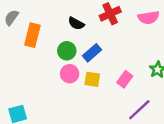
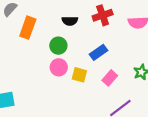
black semicircle: (76, 23) -> (70, 21), turned -35
blue rectangle: (92, 53) -> (99, 52), moved

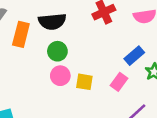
black semicircle: (70, 21) -> (52, 22), moved, size x1.5
blue rectangle: (99, 52) -> (134, 56), moved

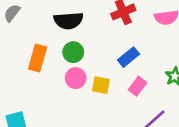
orange rectangle: (21, 34) -> (38, 58), moved
blue rectangle: (134, 56) -> (129, 57), moved

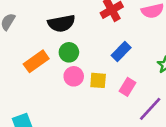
orange rectangle: (38, 58) -> (36, 61), turned 45
pink rectangle: (137, 86) -> (128, 87), moved

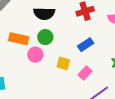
orange rectangle: (36, 61) -> (19, 39), turned 36
pink circle: (74, 76) -> (35, 55), moved

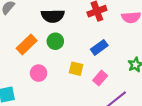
orange rectangle: (19, 39) -> (27, 44), turned -54
pink circle: (35, 55) -> (39, 73), moved

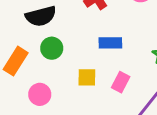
blue rectangle: (99, 47) -> (110, 43), turned 49

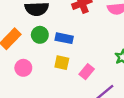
blue rectangle: (110, 43) -> (64, 38), moved

